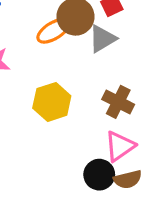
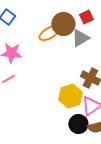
yellow hexagon: (52, 102) -> (70, 96), moved

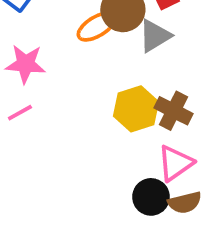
yellow hexagon: (70, 96) -> (136, 109), moved

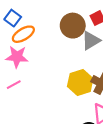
orange ellipse: (97, 26) -> (23, 34), moved

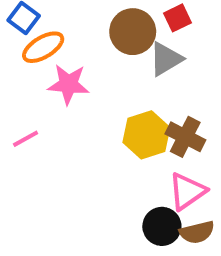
pink star: (17, 57) -> (68, 84), moved

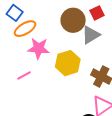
yellow hexagon: (146, 135) -> (68, 63), moved
pink line: (26, 139) -> (24, 76), moved

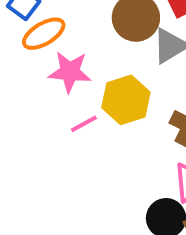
pink line: (24, 76) -> (84, 124), moved

